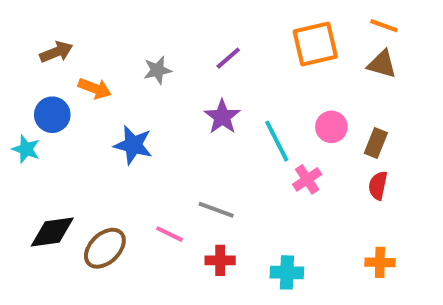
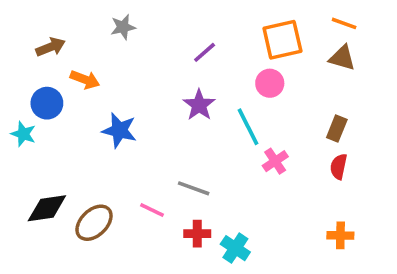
gray star: (157, 70) -> (123, 27), moved
pink circle: (331, 127) -> (270, 83), moved
cyan cross: (287, 272) -> (235, 248), moved, turned 32

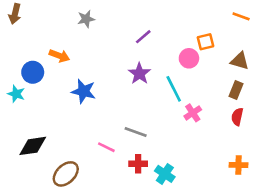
orange square: (282, 40) -> (205, 42), moved, size x0.6
brown arrow: (51, 47) -> (15, 14), moved, turned 126
brown triangle: (342, 58) -> (240, 61), moved
brown ellipse: (94, 223) -> (66, 174), moved

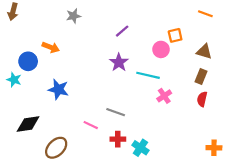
cyan line: (174, 89) -> (148, 75), turned -50
blue star: (84, 91) -> (58, 89), moved
orange cross: (239, 165) -> (214, 148), moved

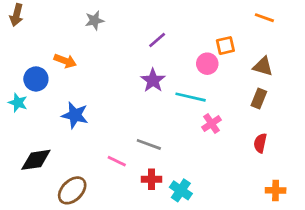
red semicircle: (202, 99) -> (260, 143), moved

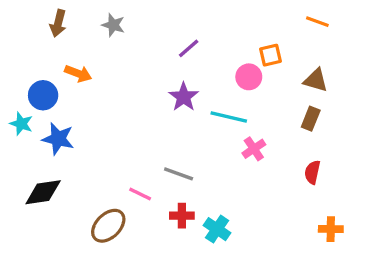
brown arrow: (16, 15) -> (58, 23), moved
gray star: (94, 20) -> (113, 25), turned 30
blue star: (75, 115) -> (58, 139), moved
brown ellipse: (72, 190) -> (108, 226), moved

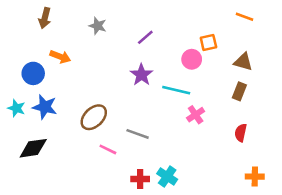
gray star: (113, 25) -> (98, 26), moved
cyan star: (21, 124) -> (16, 108), moved
red cross: (182, 216) -> (140, 179), moved
brown ellipse: (108, 226) -> (94, 117), moved

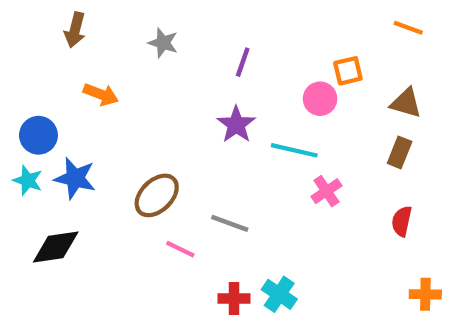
purple line: (145, 37) -> (243, 62), turned -30
blue circle: (33, 73) -> (38, 135), moved

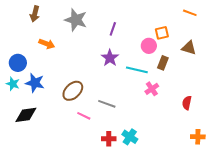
gray star: (163, 43) -> (76, 20), size x1.6
brown rectangle: (400, 152) -> (163, 63), moved

